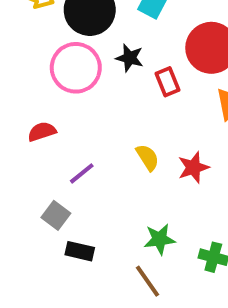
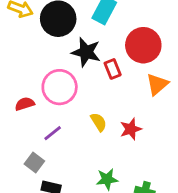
black star: (130, 58) -> (86, 52), size x1.5
pink circle: (76, 68) -> (60, 87), moved

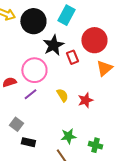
black star: (86, 52) -> (53, 45), turned 30
purple line: (53, 133) -> (30, 94), moved

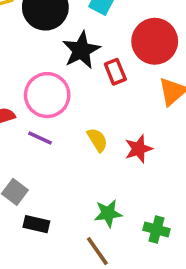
purple line: (30, 94) -> (40, 138), turned 64

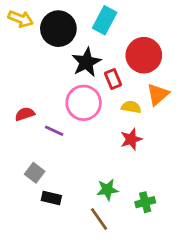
pink circle: (47, 95) -> (84, 103), moved
yellow semicircle: (97, 140) -> (131, 107), moved, turned -48
green cross: (157, 230) -> (145, 202), turned -30

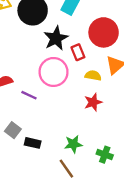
black rectangle: (51, 198) -> (33, 143), moved
green cross: (145, 202) -> (105, 155), turned 35

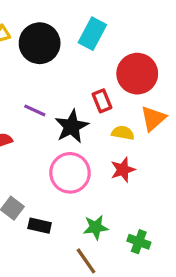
black star: (56, 38) -> (72, 126), moved
pink circle: (54, 72) -> (70, 173), moved
purple line: (29, 95) -> (35, 110), moved

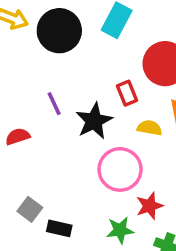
purple line: (35, 110) -> (54, 104), turned 40
red star: (123, 170) -> (150, 206), moved
pink circle: (70, 173) -> (120, 169), moved

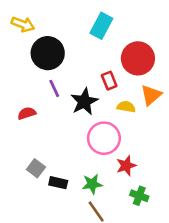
black circle: (59, 31) -> (48, 53), moved
green star: (120, 230) -> (92, 184), moved

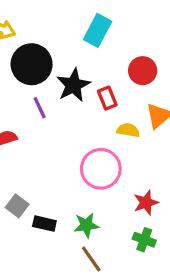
red circle: (138, 58) -> (143, 71), size x0.7
black star: (84, 102) -> (73, 85), moved
red star: (126, 166) -> (146, 203), moved

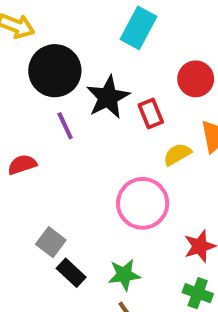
yellow semicircle: (128, 130) -> (177, 154), turned -40
gray square: (17, 206) -> (51, 242), moved
black rectangle: (44, 224) -> (71, 273), turned 30

